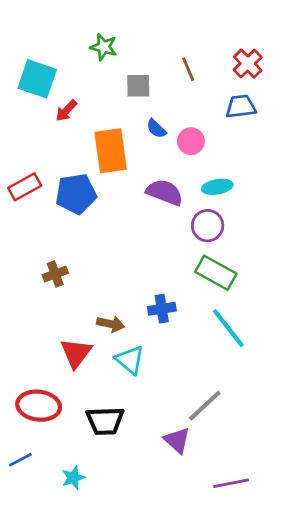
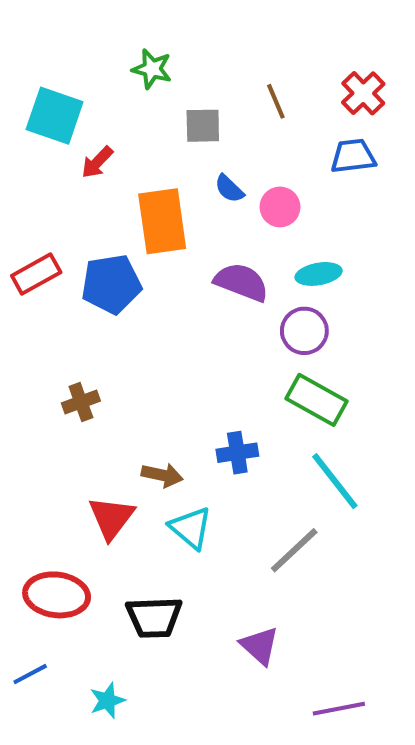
gray line: (205, 406) -> (294, 550), moved

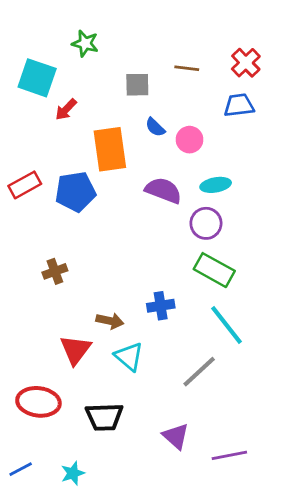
green star: (152, 69) -> (85, 43), moved
brown line: (276, 101) -> (187, 68), turned -60
blue line: (30, 674) -> (21, 469), moved
purple line: (339, 709) -> (229, 455), moved

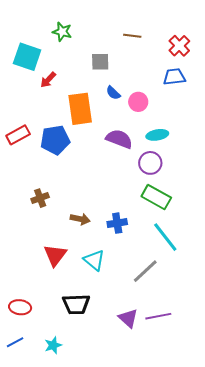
brown line: (187, 68) -> (132, 36), moved
brown arrow: (110, 321) -> (80, 219), moved
red ellipse: (38, 402) -> (20, 307), moved, size x0.7
purple line: (229, 455) -> (158, 316), moved

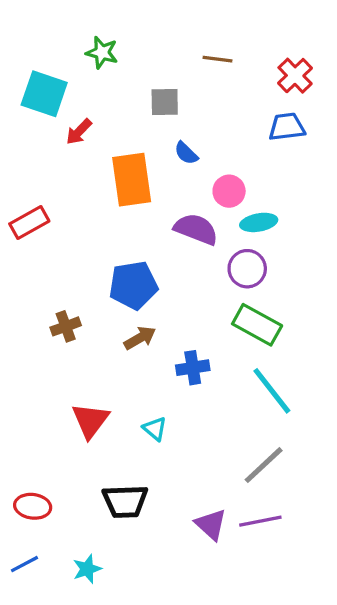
pink circle: (138, 102) -> (229, 191), moved
blue pentagon: (55, 140) -> (133, 285), moved
brown arrow: (80, 219) -> (140, 338), moved, turned -42
cyan triangle: (94, 260) -> (155, 429), size x0.7
gray line: (145, 271) -> (264, 465), moved

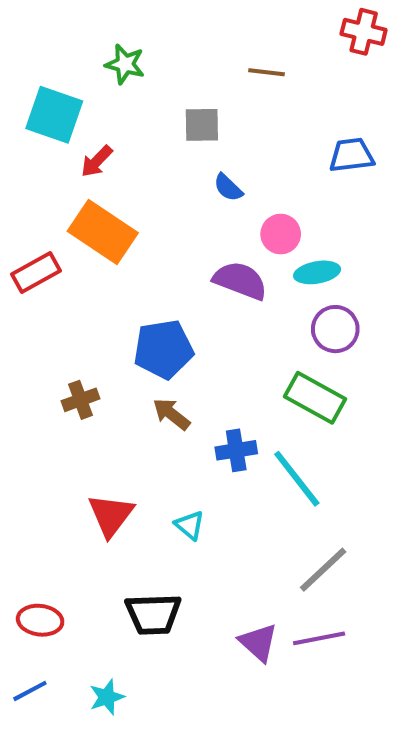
red cross: (295, 76) -> (364, 32), moved, turned -32
orange rectangle: (132, 180) -> (103, 232), moved, turned -48
purple circle: (247, 269) -> (335, 329), moved
brown arrow: (140, 338) -> (171, 414), turned -112
cyan line: (272, 391) -> (297, 479), moved

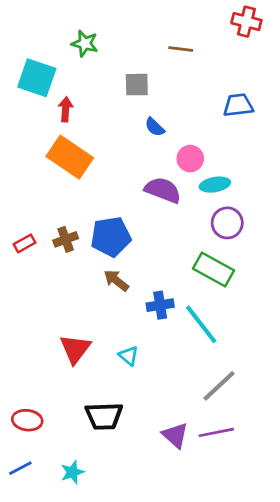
red arrow: (97, 161) -> (66, 109), turned 140
red rectangle: (36, 272) -> (25, 243), moved, size x0.7
brown cross: (80, 400) -> (66, 239), moved

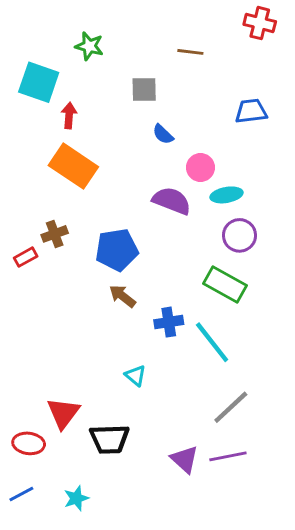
brown cross: (66, 239) -> (55, 234), moved
red triangle: (75, 349) -> (63, 413), moved

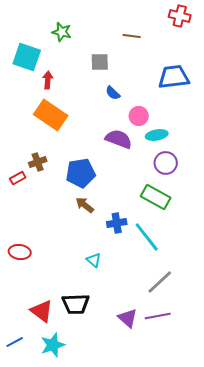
blue trapezoid: (251, 111) -> (174, 77), size x1.4
red triangle: (63, 413) -> (42, 311), moved, turned -30
red ellipse: (29, 443) -> (20, 252), moved
cyan star: (76, 498) -> (53, 345), size x1.4

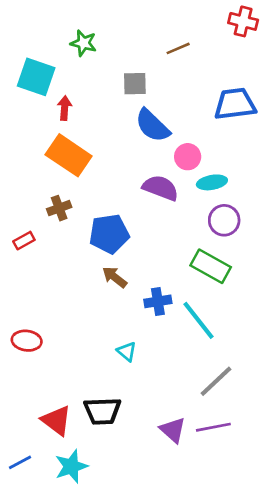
brown line: (132, 36) -> (178, 48), turned -30
blue semicircle: (113, 93) -> (152, 126), size x1.8
brown cross: (38, 162) -> (59, 208), moved

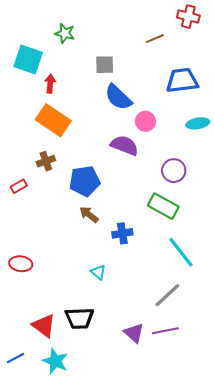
brown line: (178, 48) -> (155, 39), moved
cyan ellipse: (212, 182) -> (198, 123), moved
cyan line: (198, 320) -> (181, 252), moved
cyan star: (71, 466) -> (55, 361), turned -30

